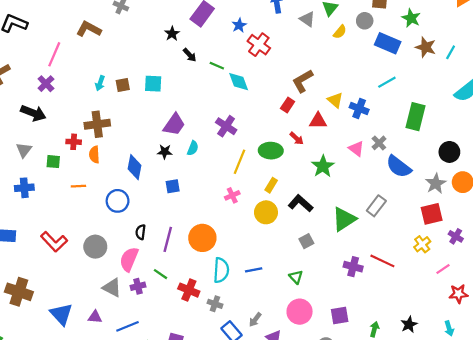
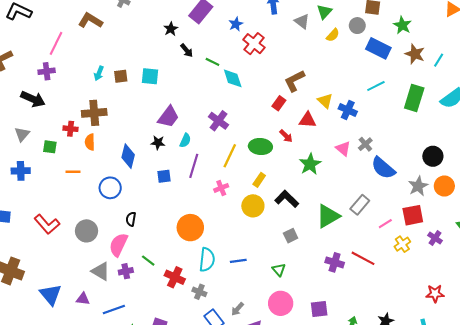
purple cross: (46, 84) -> (47, 71), turned 35
green rectangle: (415, 117) -> (414, 98), moved
purple line: (168, 239) -> (194, 166), moved
pink line: (443, 269) -> (385, 224), moved

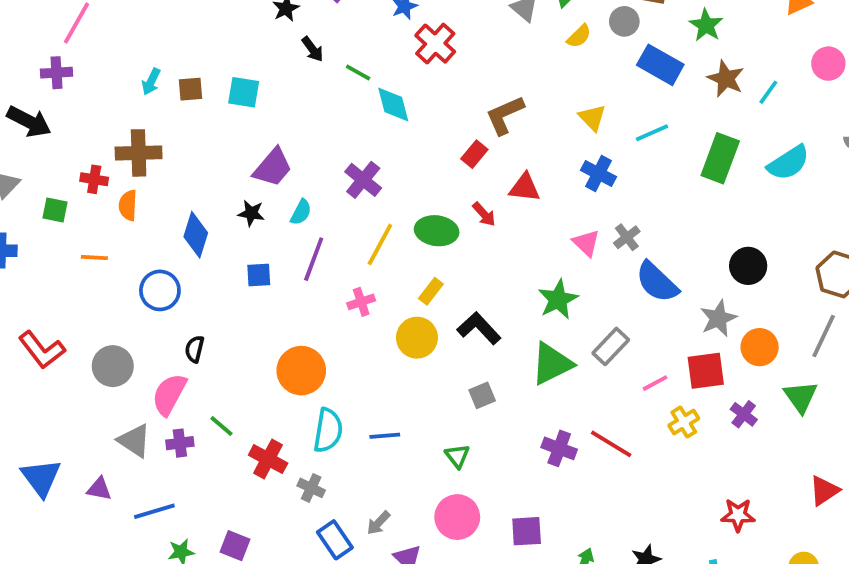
yellow triangle: (325, 101) -> (592, 118), moved
green star: (310, 164) -> (558, 299), moved
orange circle: (444, 186) -> (760, 347), moved

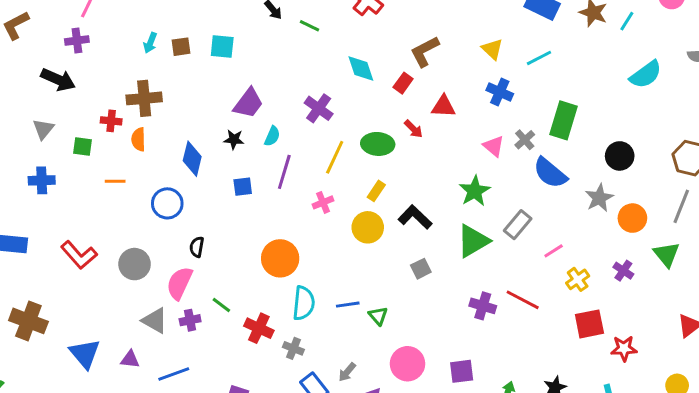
cyan diamond: (393, 104) -> (361, 69), moved
green rectangle: (720, 158) -> (564, 120), moved
red square: (706, 371) -> (589, 324), moved
green triangle: (457, 456) -> (378, 316), moved

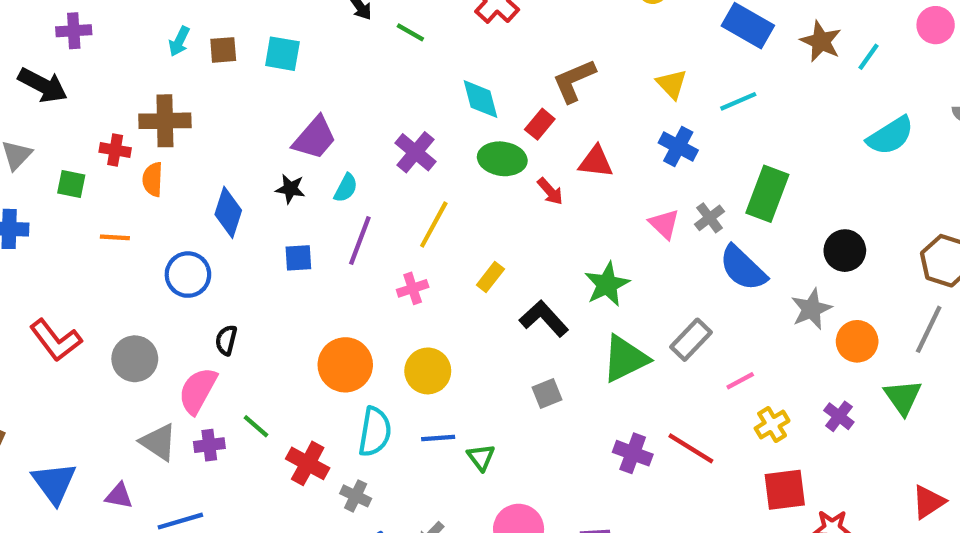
green ellipse: (378, 144) -> (502, 159), moved
green star: (475, 191) -> (607, 284), moved
yellow circle: (368, 227) -> (428, 371), moved

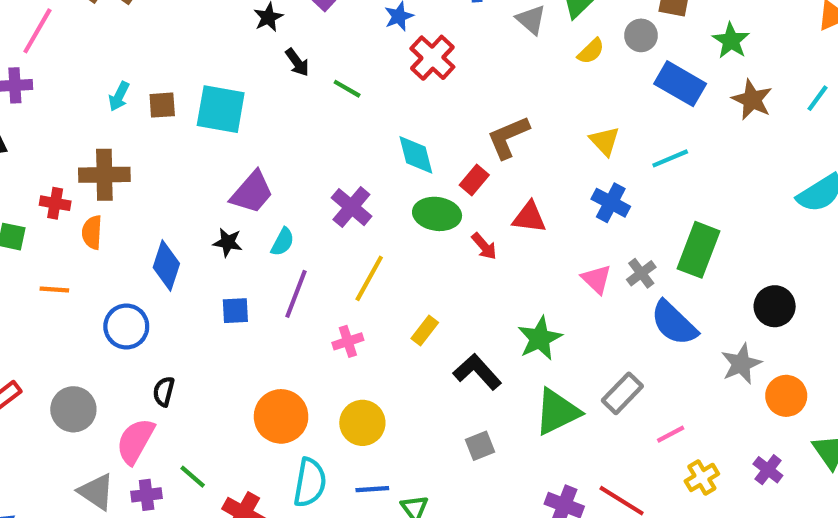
cyan square: (282, 54) -> (221, 109), size x1.4
cyan line: (868, 57) -> (818, 98), moved

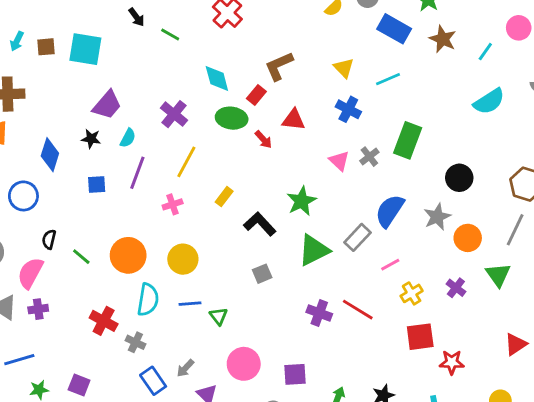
cyan line: (818, 98) -> (485, 52), moved
blue semicircle: (674, 323) -> (390, 211), moved, turned 80
green line: (193, 477) -> (81, 257), moved

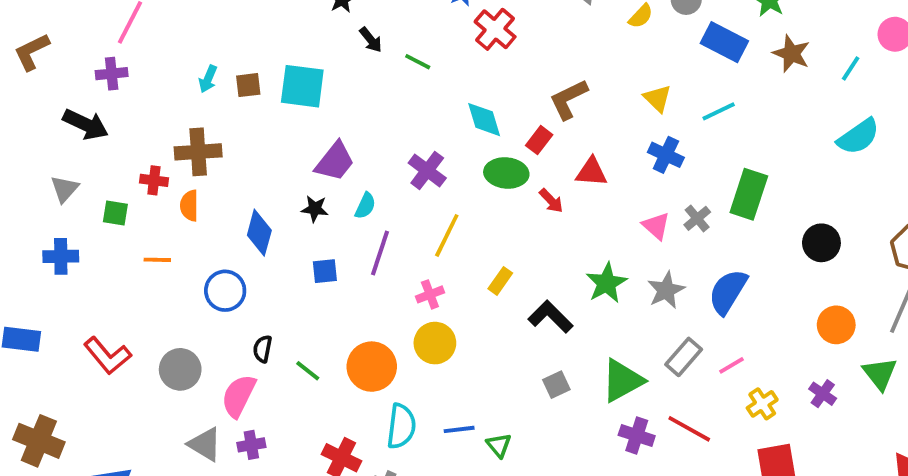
gray star: (437, 217) -> (666, 290), moved
gray rectangle: (357, 237) -> (684, 357), moved
green triangle: (314, 250) -> (622, 381), moved
yellow circle: (183, 259) -> (435, 343), moved

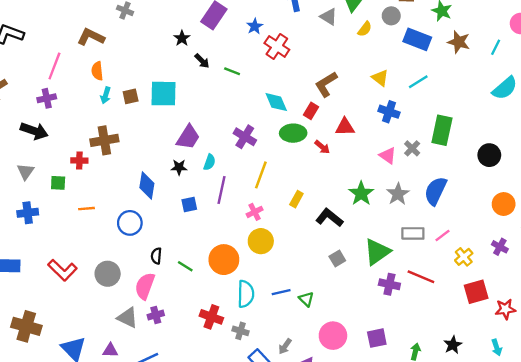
orange semicircle: (189, 206) -> (97, 71), moved
gray rectangle: (684, 357) -> (413, 233), turned 55

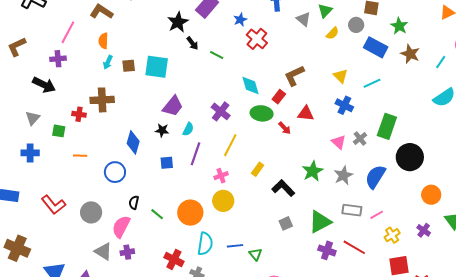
black star: (182, 38) -> (178, 22), size x1.5
black circle: (489, 155) -> (410, 157), moved, size x1.4

